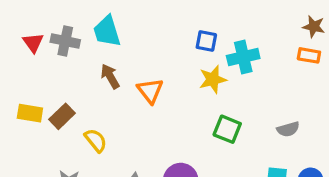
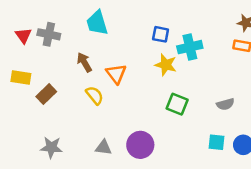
cyan trapezoid: (107, 31) -> (97, 23), moved
yellow star: (213, 79) -> (166, 65), turned 30
yellow rectangle: (30, 113) -> (21, 78), moved
yellow semicircle: (96, 140) -> (95, 95), moved

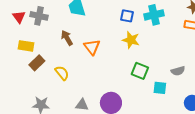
cyan cross: (190, 47) -> (154, 15), moved
yellow rectangle: (21, 78) -> (26, 46), moved
yellow semicircle: (95, 95) -> (62, 73), moved
cyan square: (217, 142) -> (160, 88), moved

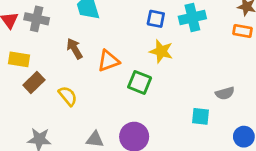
orange triangle: (92, 47) -> (108, 61), turned 48
green square: (140, 71) -> (140, 82), moved

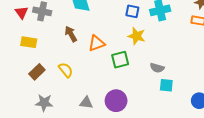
brown rectangle: (34, 82) -> (37, 72), moved
green square: (140, 82) -> (120, 60), turned -36
gray semicircle: (225, 93) -> (157, 68), moved, turned 32

